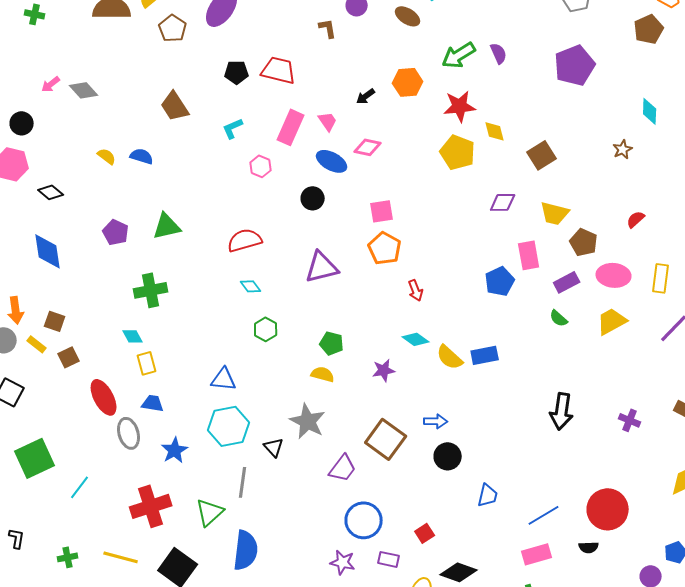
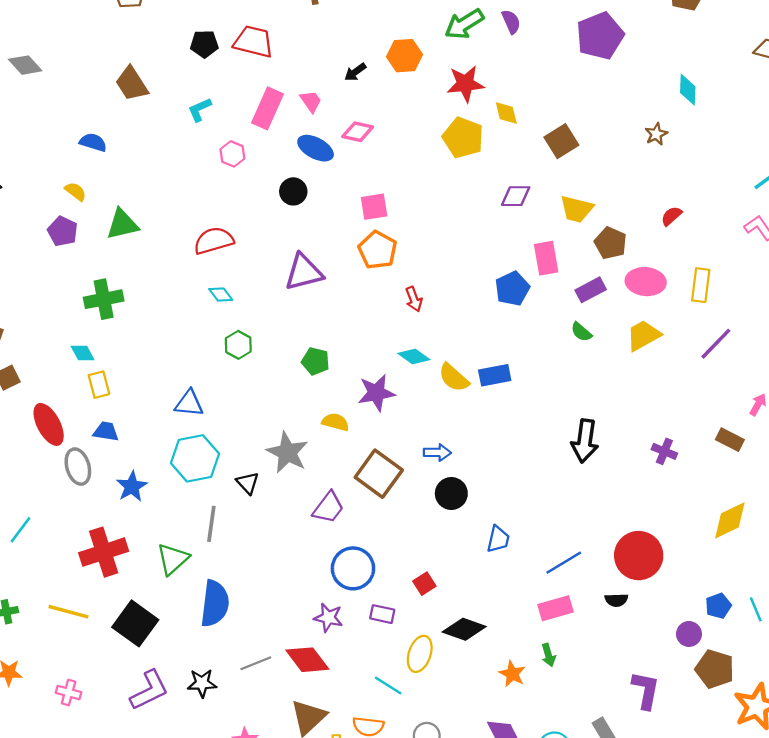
yellow semicircle: (107, 156) -> (76, 191), moved
purple star: (384, 370) -> (376, 393), size x1.4
yellow semicircle: (323, 374) -> (335, 422), moved

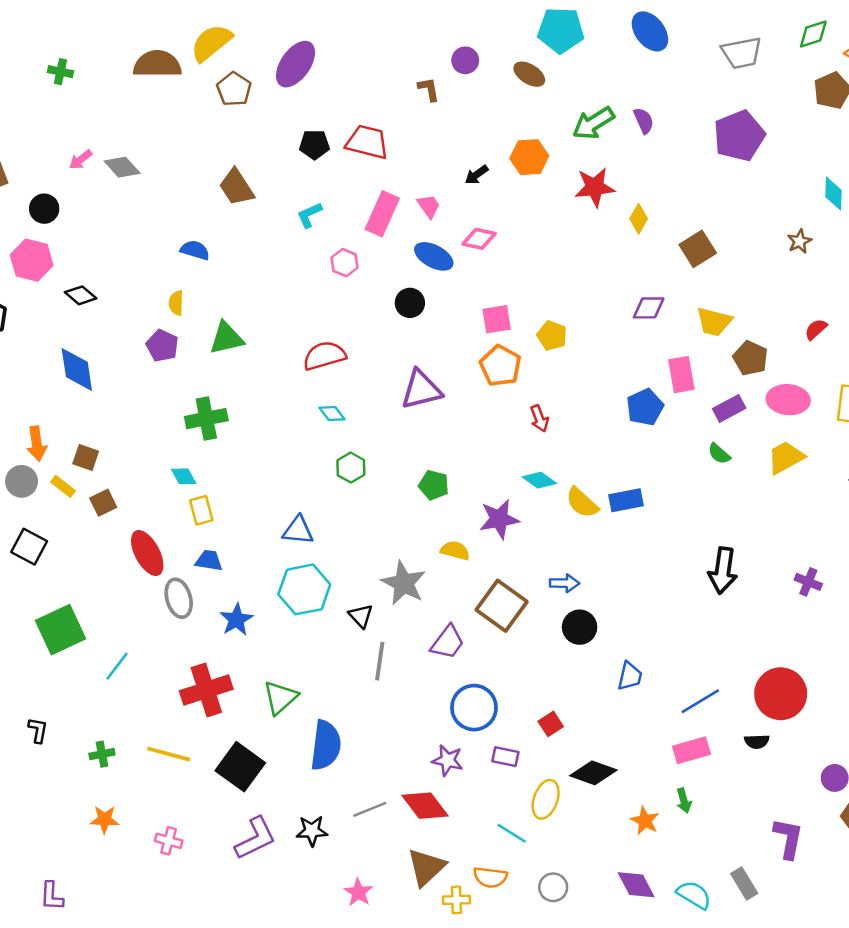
yellow diamond: (506, 113) -> (639, 219), turned 44
yellow pentagon: (463, 138) -> (552, 336), moved, size x0.7
yellow semicircle: (76, 191) -> (176, 303), turned -125
gray line: (211, 524) -> (380, 661), moved

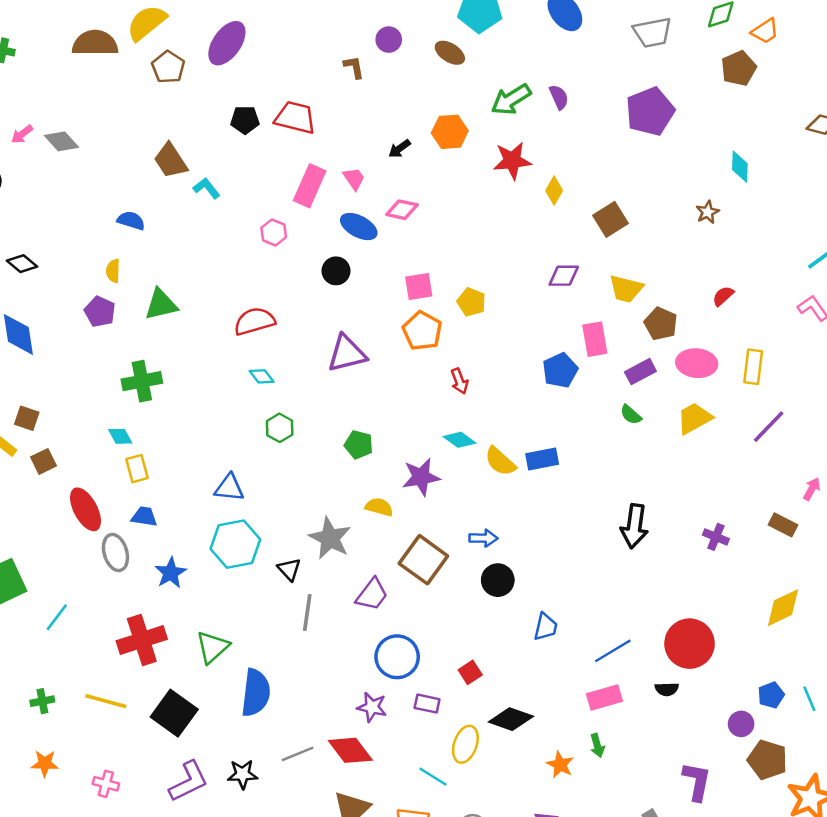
cyan L-shape: (309, 215) -> (207, 188), moved, turned 76

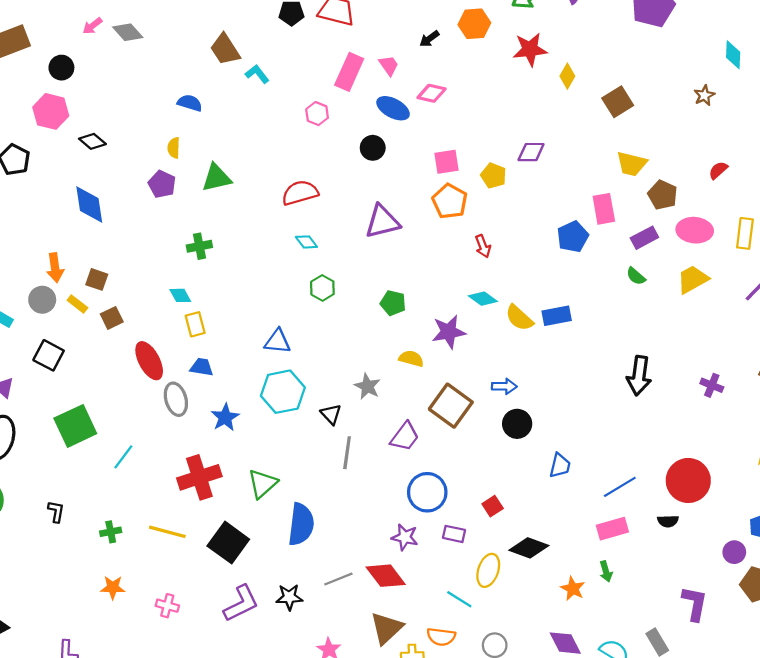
purple diamond: (564, 276) -> (531, 152), moved
green cross: (142, 381) -> (199, 246), size x0.7
gray star: (330, 538) -> (367, 386), size x0.7

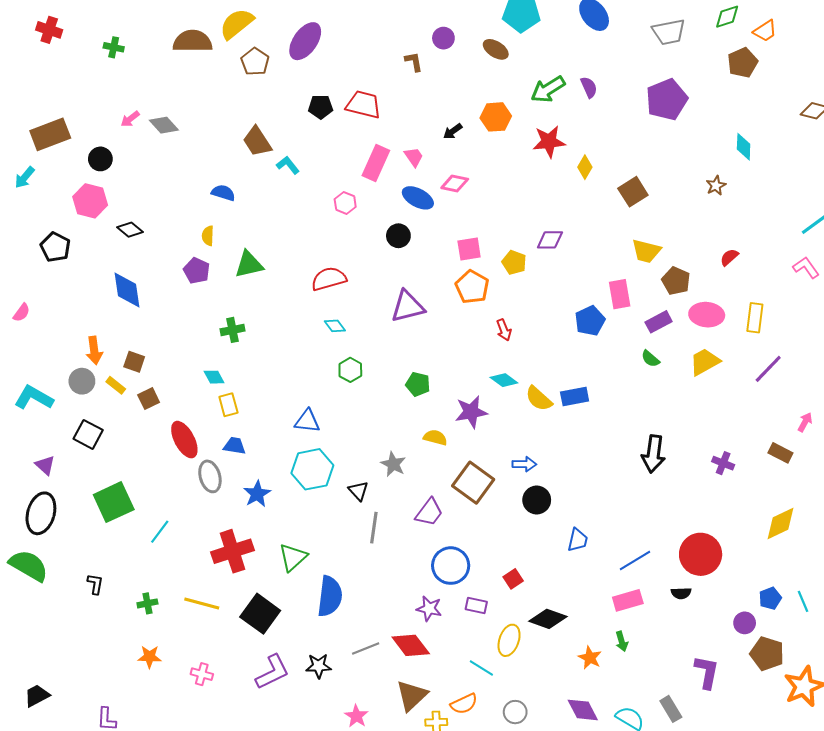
orange semicircle: (441, 637) -> (464, 704), turned -32

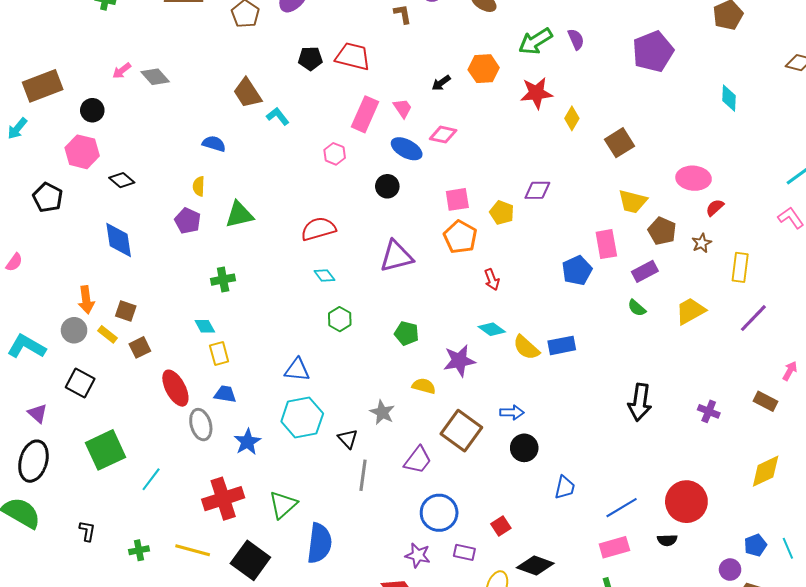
brown star: (716, 186) -> (702, 243), moved
pink ellipse: (707, 315) -> (694, 178), moved

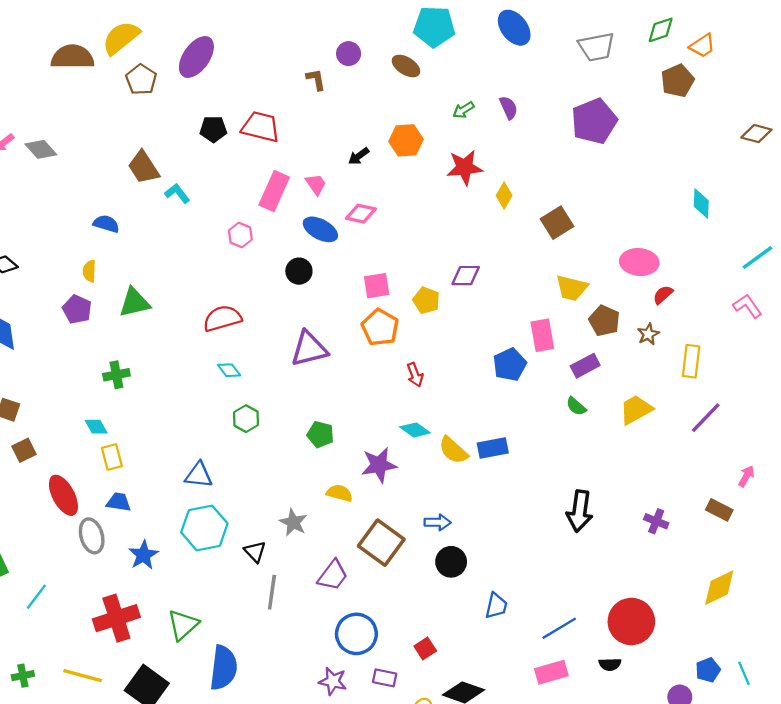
green arrow: (535, 41) -> (463, 110), size x0.6
cyan diamond: (729, 98) -> (701, 203), moved

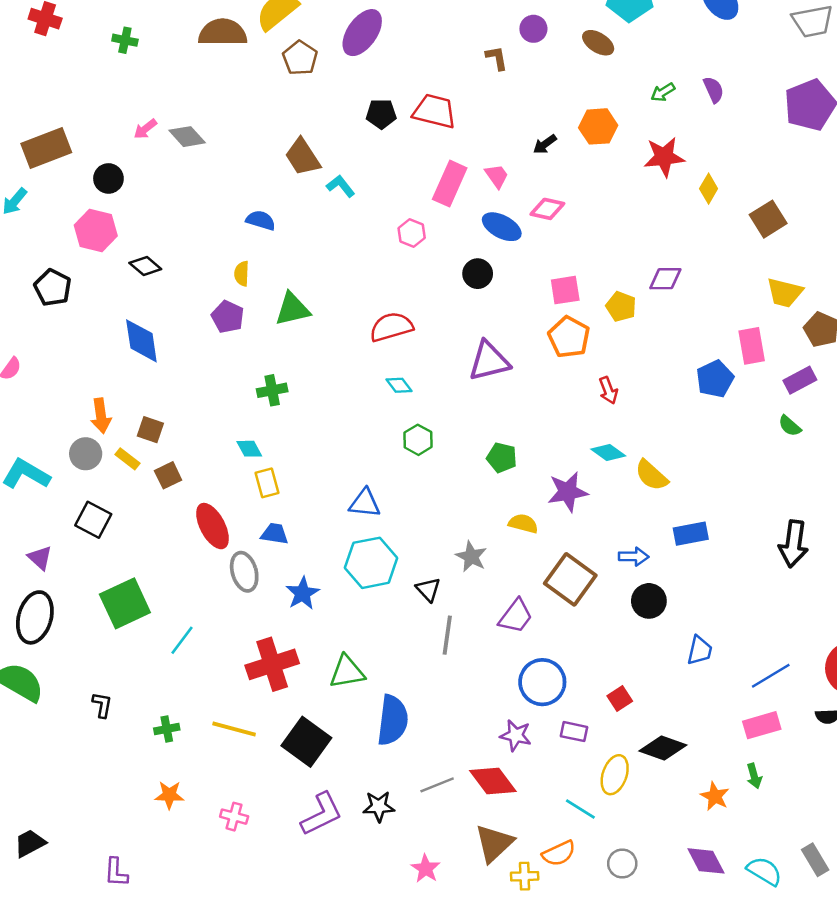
blue rectangle: (493, 448) -> (691, 534), moved
green triangle: (183, 625) -> (347, 672), turned 32

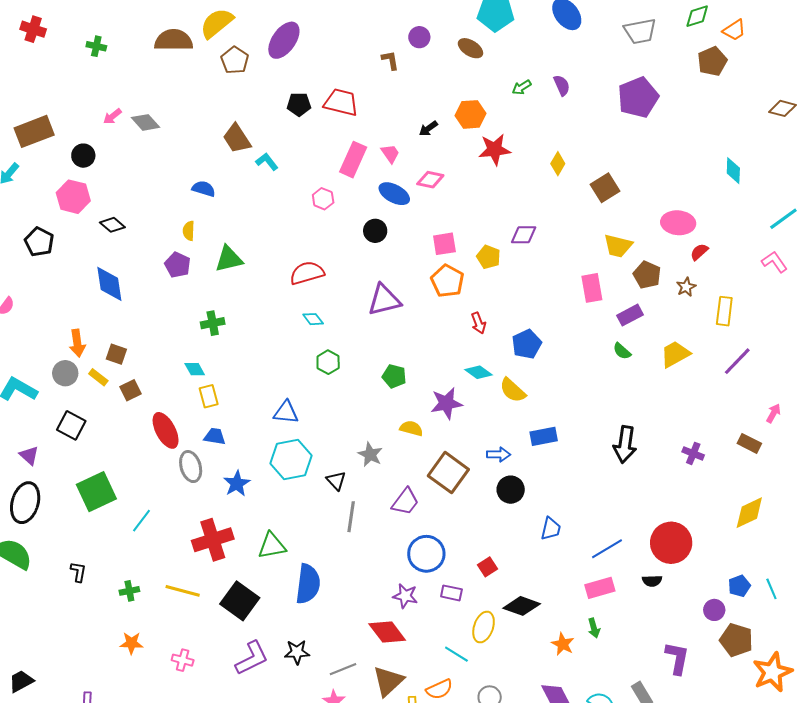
red star: (664, 157) -> (495, 150), moved
blue pentagon: (715, 379) -> (527, 344), moved
gray line: (437, 785) -> (343, 669), moved

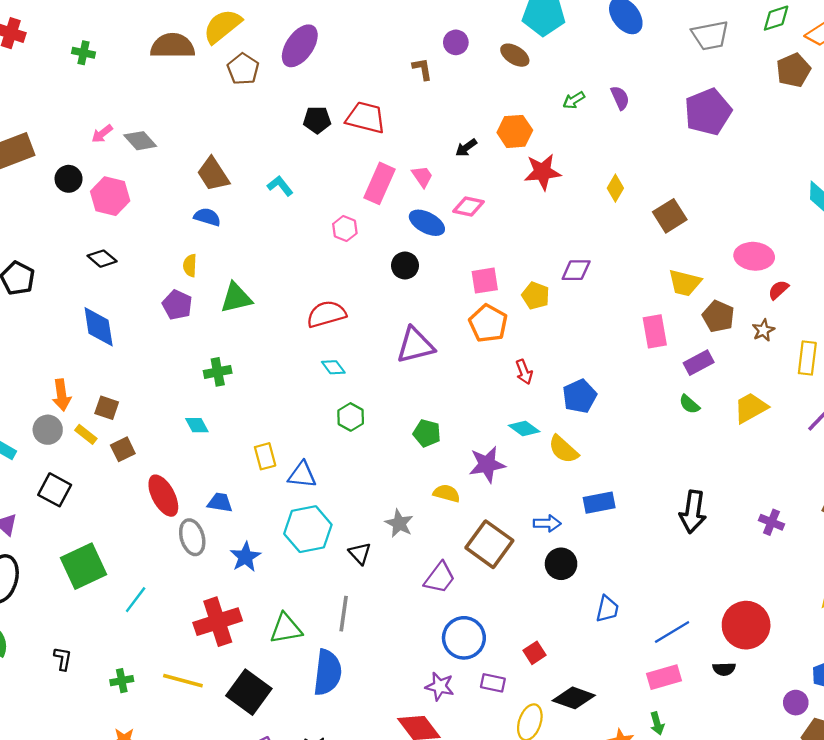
brown trapezoid: (237, 139) -> (213, 174), moved
pink hexagon: (73, 197) -> (110, 196), moved
yellow rectangle: (209, 396) -> (265, 456), moved
gray line: (351, 517) -> (344, 614), moved

